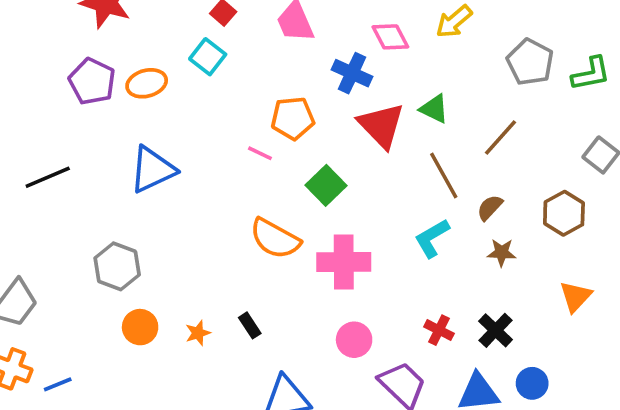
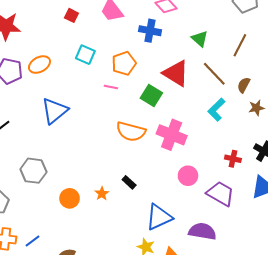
cyan square: (208, 57) -> (85, 55), moved
green triangle: (434, 109) -> (200, 39), turned 30
red triangle: (381, 125) -> (176, 73), moved
pink cross: (344, 262) -> (172, 135), turned 36
gray hexagon: (117, 266) -> (33, 171), moved

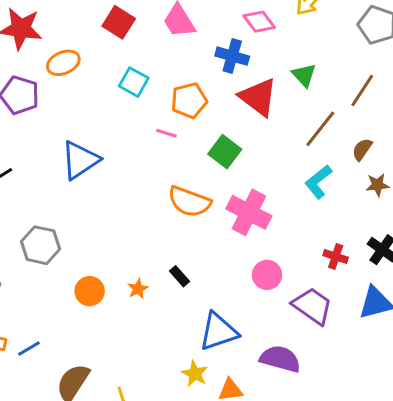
red square: (71, 15) -> (119, 22), size x1.5
orange ellipse: (39, 65) -> (63, 63), moved
red triangle: (176, 73) -> (258, 97), moved
brown line: (214, 74) -> (320, 129), turned 76

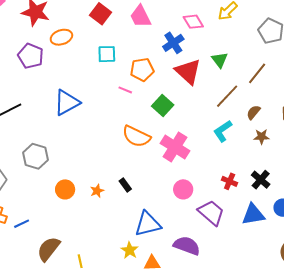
blue cross: (232, 56) -> (173, 43), turned 35
cyan square: (134, 82) -> (107, 54), turned -36

